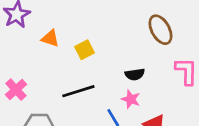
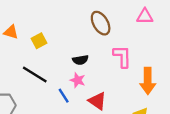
black line: (78, 91) -> (35, 75), turned 50

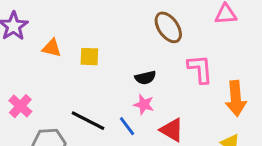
yellow square: (39, 41) -> (89, 57), turned 35
black line: (35, 75) -> (88, 121), moved

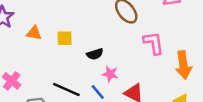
black semicircle: (145, 78) -> (95, 54), moved

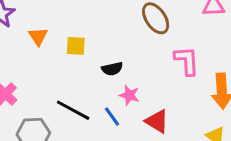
orange triangle: (34, 33) -> (38, 37), turned 42

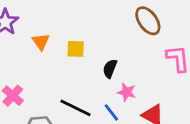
black semicircle: (112, 69) -> (110, 69), turned 126

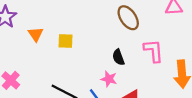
black semicircle: (110, 69) -> (118, 57), moved, turned -42

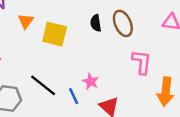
yellow square: (66, 41) -> (55, 34), size x1.5
black semicircle: (118, 57) -> (96, 23), moved

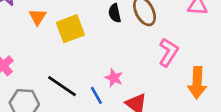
yellow square: (55, 34) -> (70, 29), turned -30
pink L-shape: (142, 62) -> (168, 52), turned 30

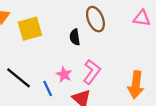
black semicircle: (115, 13) -> (75, 37), moved
pink L-shape: (168, 52) -> (92, 72), moved

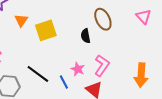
pink triangle: (142, 18) -> (144, 17), turned 42

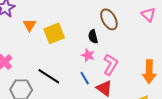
pink star: (78, 69) -> (88, 55), moved
blue line: (64, 82) -> (85, 78), moved

